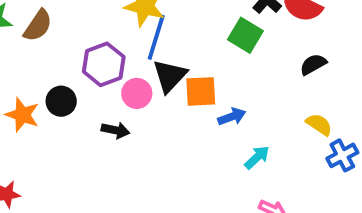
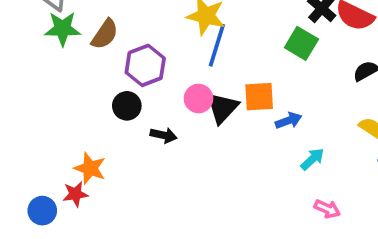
purple hexagon: (104, 64) -> (145, 65), moved
black triangle: (170, 76) -> (222, 108), moved
orange star: (22, 115) -> (90, 168), moved
black arrow: (115, 130) -> (164, 135), moved

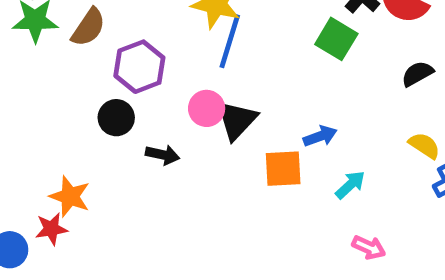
orange square: (259, 97) -> (283, 169), moved

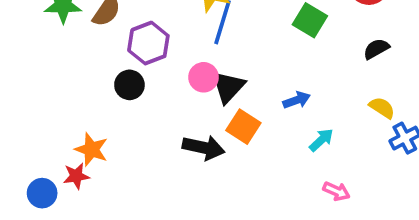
black arrow: (163, 155) -> (204, 148), moved, size x1.5
orange square: (283, 169) -> (243, 127), moved, turned 36

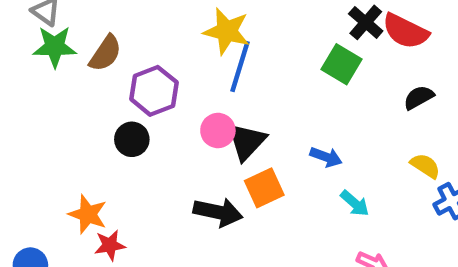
blue arrow: (297, 100) -> (326, 157), turned 40
orange square: (243, 127) -> (264, 188), turned 32
cyan arrow: (321, 140) -> (355, 203), turned 84
red star: (76, 176) -> (110, 245), moved

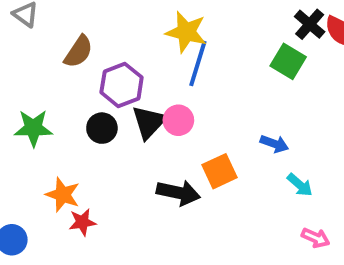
green star: (55, 47) -> (33, 128), moved
black triangle: (247, 142) -> (149, 122), moved

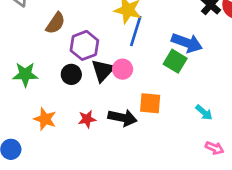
green square: (288, 61) -> (175, 61), moved
blue arrow: (274, 144) -> (187, 43), moved, size x1.6
orange square: (220, 171) -> (150, 103), turned 30
red star: (82, 222) -> (87, 119), moved

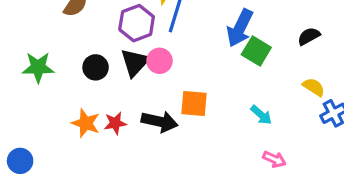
blue arrow: (187, 43) -> (240, 28), turned 96
purple hexagon: (84, 45) -> (137, 23), moved
green square: (175, 61) -> (256, 51), moved
orange star: (45, 119) -> (86, 123), moved

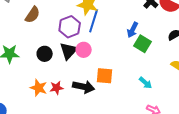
blue arrow: (240, 28) -> (133, 30), size x0.7

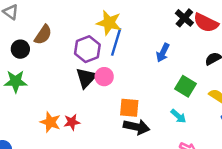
green square: (143, 44) -> (186, 86), moved
black circle: (45, 54) -> (20, 49), moved
black arrow: (84, 87) -> (136, 127), moved

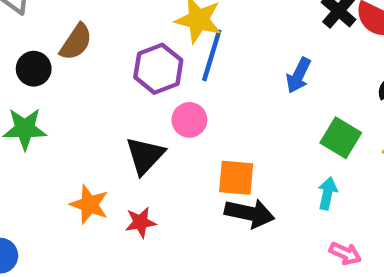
black triangle: (86, 78) -> (145, 156), moved
cyan arrow: (178, 116) -> (327, 193), turned -119
red star: (72, 122) -> (141, 222), moved

